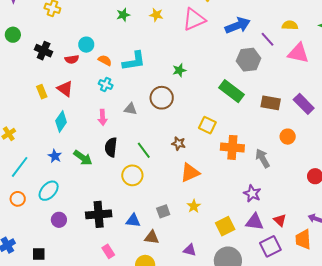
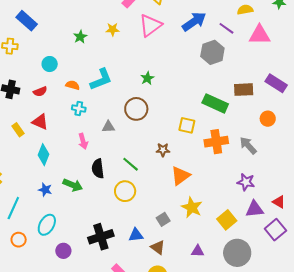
cyan circle: (86, 45) -> (50, 64), moved
green rectangle: (232, 91) -> (215, 103), moved
yellow star: (194, 206) -> (192, 207), size x1.5
brown triangle: (152, 237) -> (158, 247), turned 42

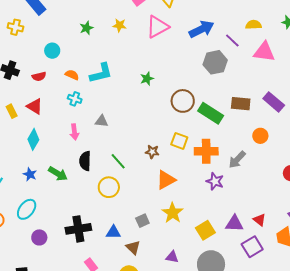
brown circle: (136, 109) -> (183, 101), moved
yellow square: (187, 125) -> (179, 141), moved
gray arrow: (248, 145) -> (237, 160), turned -102
purple star: (246, 182) -> (215, 181), moved

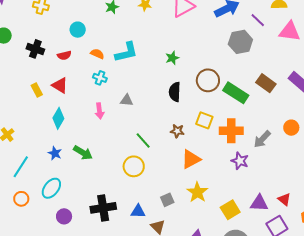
brown rectangle: (241, 104) -> (266, 83), turned 30
orange circle: (260, 136) -> (291, 128), moved
black semicircle: (85, 161) -> (175, 92), moved

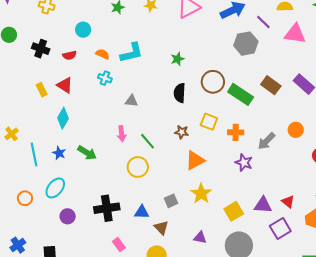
pink arrow: (99, 111) -> (122, 134), moved
orange cross: (231, 131) -> (236, 132), size x0.7
cyan line: (21, 167) -> (34, 154), moved, turned -45

